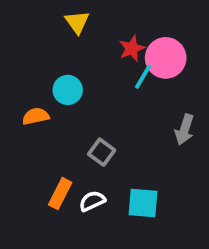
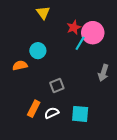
gray square: (102, 152) -> (57, 85), turned 32

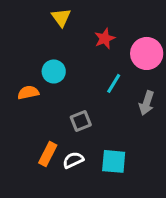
pink circle: (93, 33) -> (147, 53), moved
cyan line: (80, 43) -> (114, 83), moved

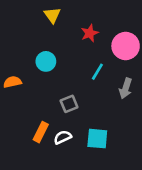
orange semicircle: (28, 92) -> (12, 82), moved

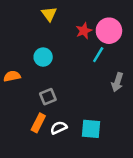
pink circle: (126, 46) -> (109, 31), moved
cyan line: (97, 72) -> (98, 55), moved
gray square: (69, 104) -> (48, 97), moved

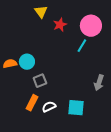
red star: (84, 31) -> (60, 25), moved
cyan circle: (43, 57) -> (27, 62), moved
gray arrow: (117, 82) -> (99, 83), moved

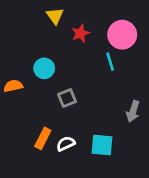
cyan line: (82, 46) -> (110, 62), turned -48
cyan circle: (27, 62) -> (44, 68), moved
gray square: (40, 81) -> (67, 98), moved

